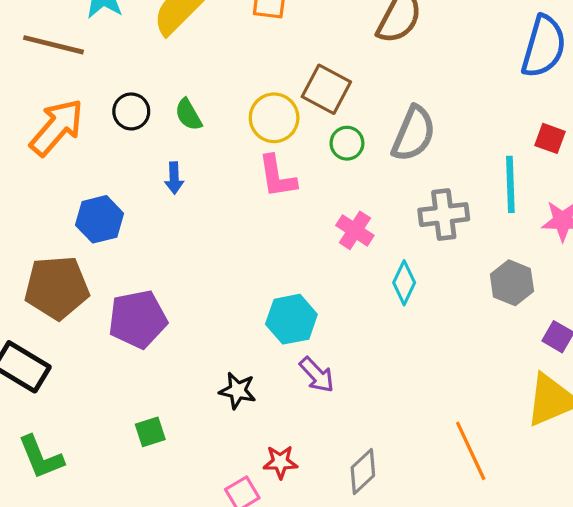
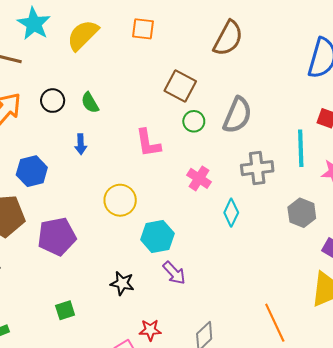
yellow circle: (274, 118) -> (120, 200), moved

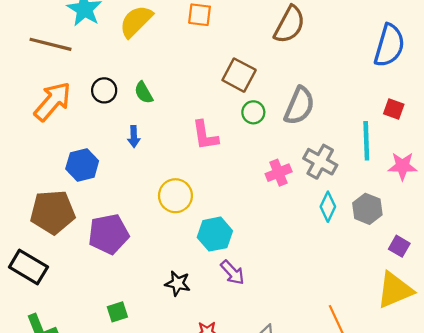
gray cross: (257, 168) -> (320, 162), turned 36
pink cross: (199, 178) -> (279, 173), moved, turned 35
cyan diamond: (231, 213) -> (328, 207), moved

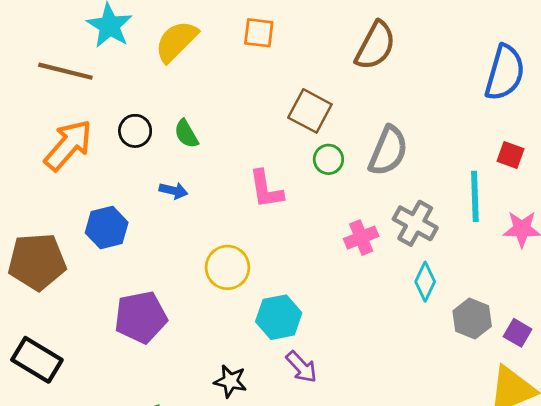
blue arrow: (134, 136) -> (173, 191), turned -75
gray hexagon: (367, 209) -> (472, 319), moved
brown pentagon: (53, 212) -> (37, 262), moved

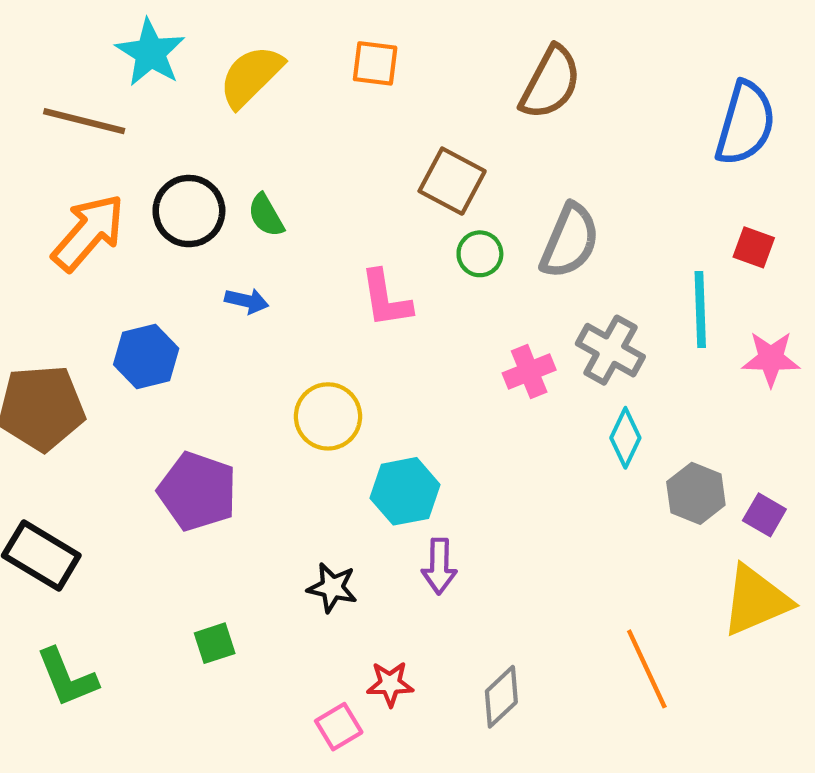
black circle: (135, 131) -> (189, 211), size x1.4
purple pentagon: (141, 317) -> (197, 491), turned 30
purple arrow: (301, 367) -> (439, 566), turned 44

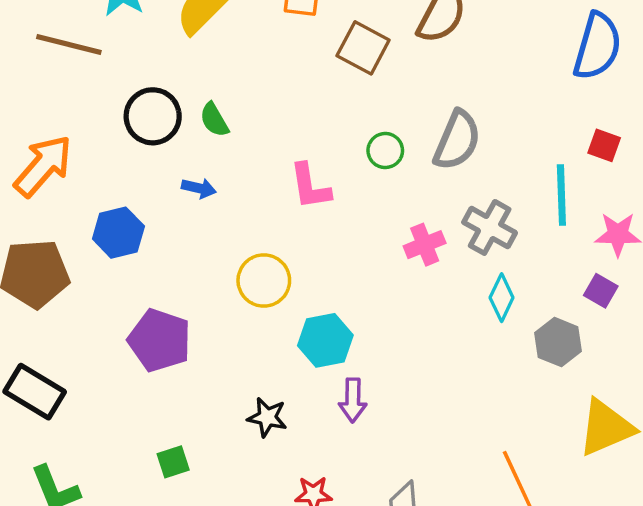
brown square: (452, 181) -> (363, 48), moved
orange arrow: (88, 232) -> (43, 166), moved
purple square: (764, 515) -> (601, 291), moved

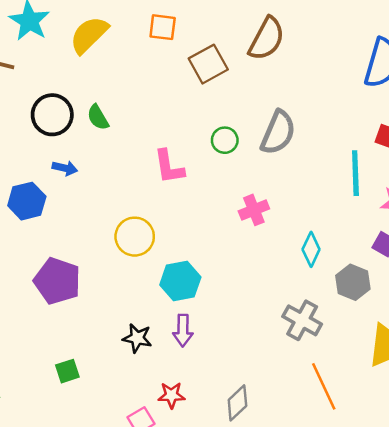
brown square: (363, 48) -> (208, 64), turned 33
blue arrow: (199, 188) -> (65, 168), moved
gray cross: (490, 227) -> (302, 320), moved
purple arrow: (353, 400) -> (183, 330), moved

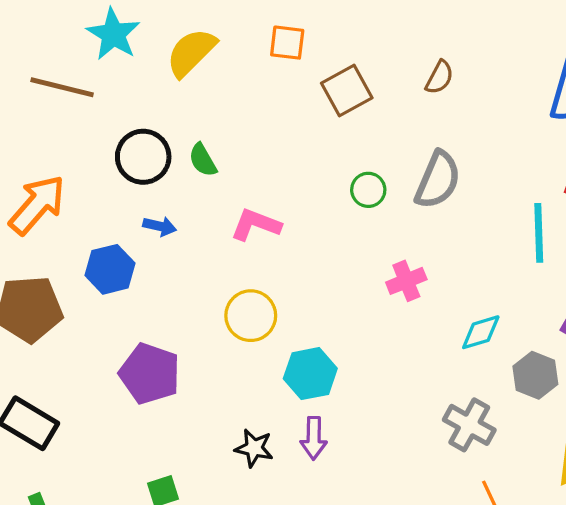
brown semicircle: (267, 39) -> (439, 77), moved, size x0.6
pink L-shape: (169, 167) -> (256, 225), moved, turned 120
cyan diamond: (311, 249) -> (481, 332), turned 48

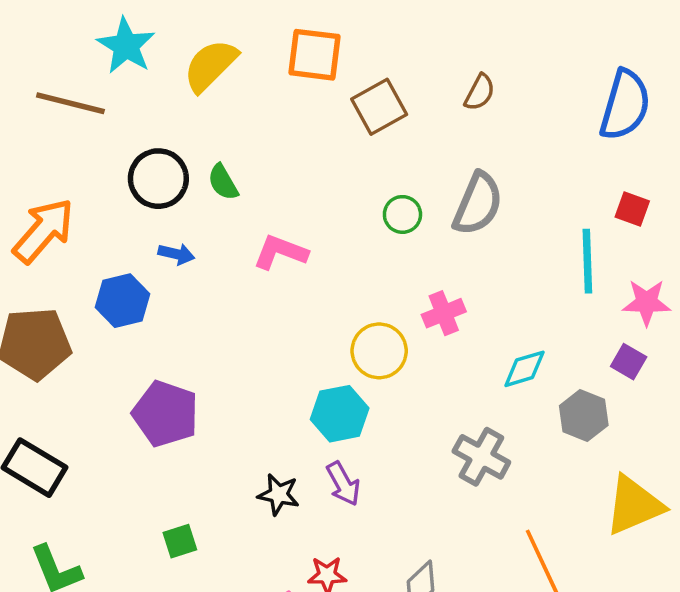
orange square: (287, 43) -> (315, 55), size x1.4
yellow circle: (251, 316) -> (379, 351), moved
gray cross: (469, 425) -> (481, 457), moved
purple arrow: (314, 438) -> (343, 484), turned -30

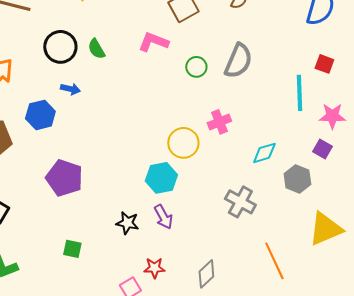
pink L-shape: (280, 252) -> (153, 42), moved
green square: (180, 541) -> (72, 249), turned 30

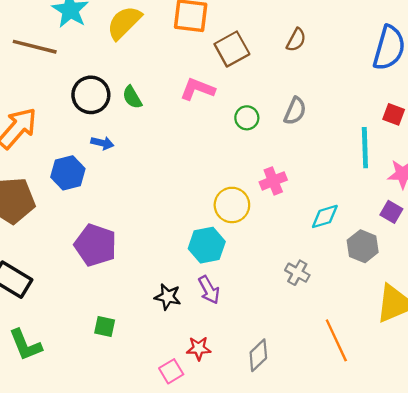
gray semicircle: (238, 61) -> (295, 111), size x0.7
gray cross: (240, 202) -> (297, 273), size x0.7

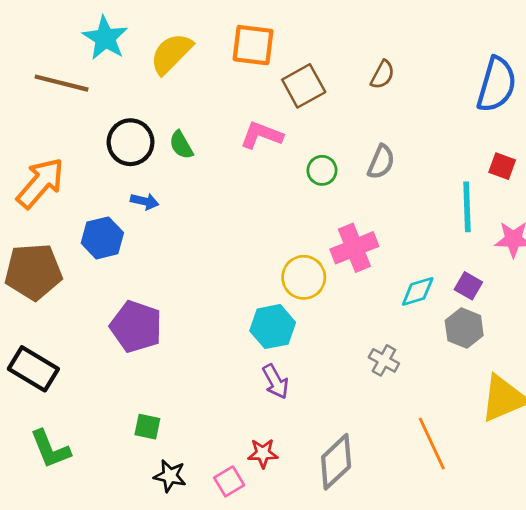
pink cross: (273, 181) -> (354, 248), size x1.4
purple square: (391, 212) -> (468, 286), moved
black star: (168, 297) -> (170, 476), moved
gray diamond: (258, 355) -> (336, 462), size x1.4

